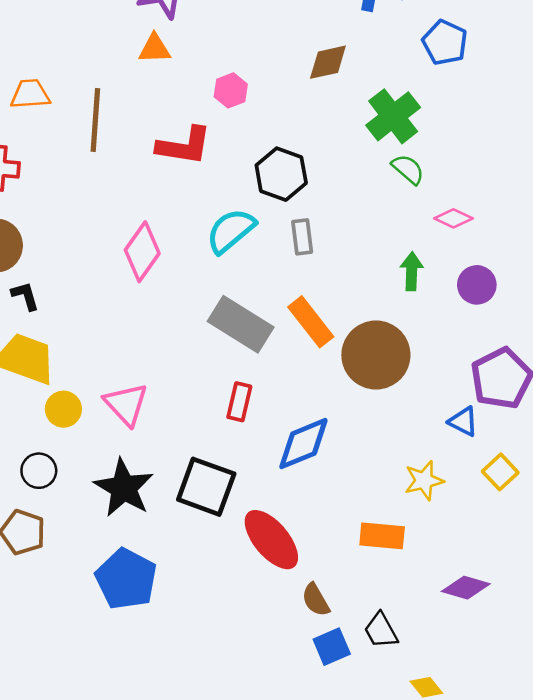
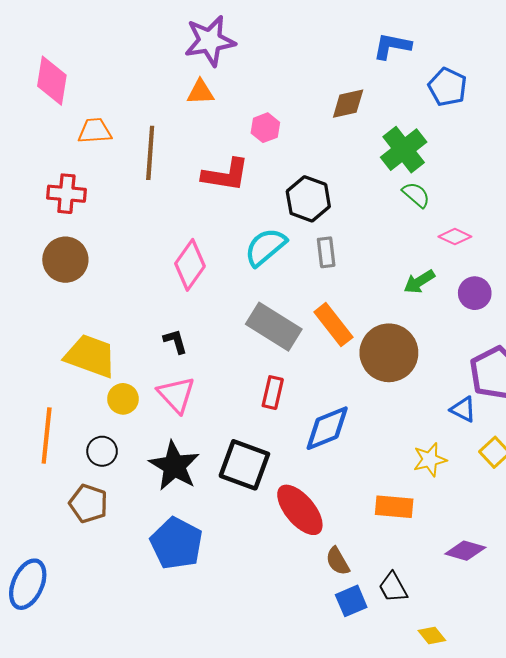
green arrow: (412, 271) -> (419, 282), turned -124
black L-shape: (25, 296) -> (175, 341), moved

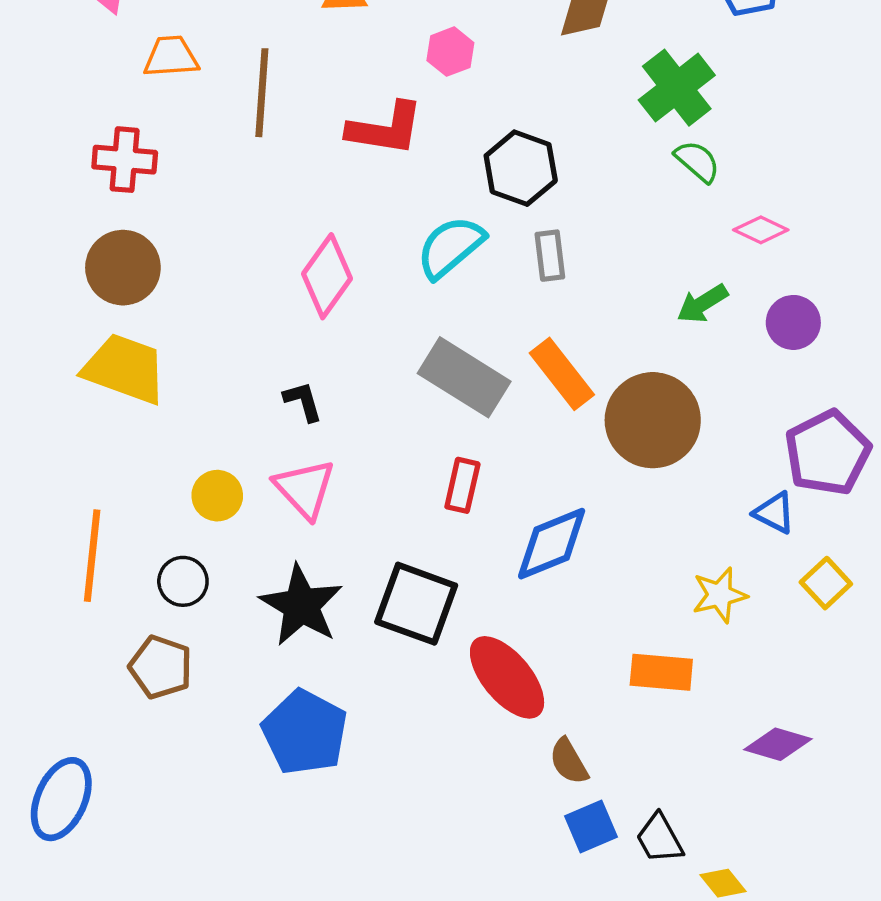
yellow trapezoid: (91, 356) -> (125, 369), moved
black trapezoid: (393, 587) -> (660, 839), moved

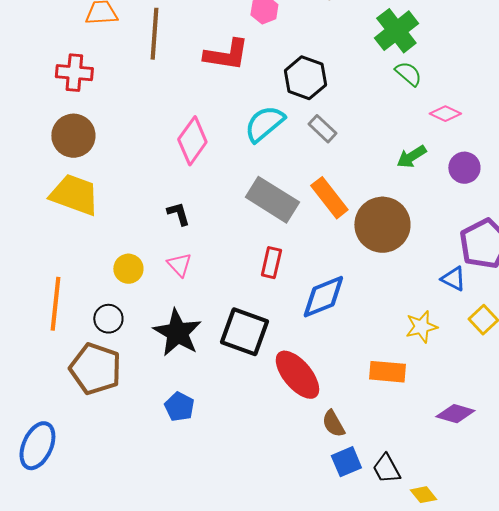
gray rectangle: (550, 256) -> (322, 129), turned -40
pink triangle: (305, 489) -> (179, 265), size x0.7
brown pentagon: (161, 667) -> (95, 369), size x1.4
blue pentagon: (305, 732) -> (179, 407), size x0.6

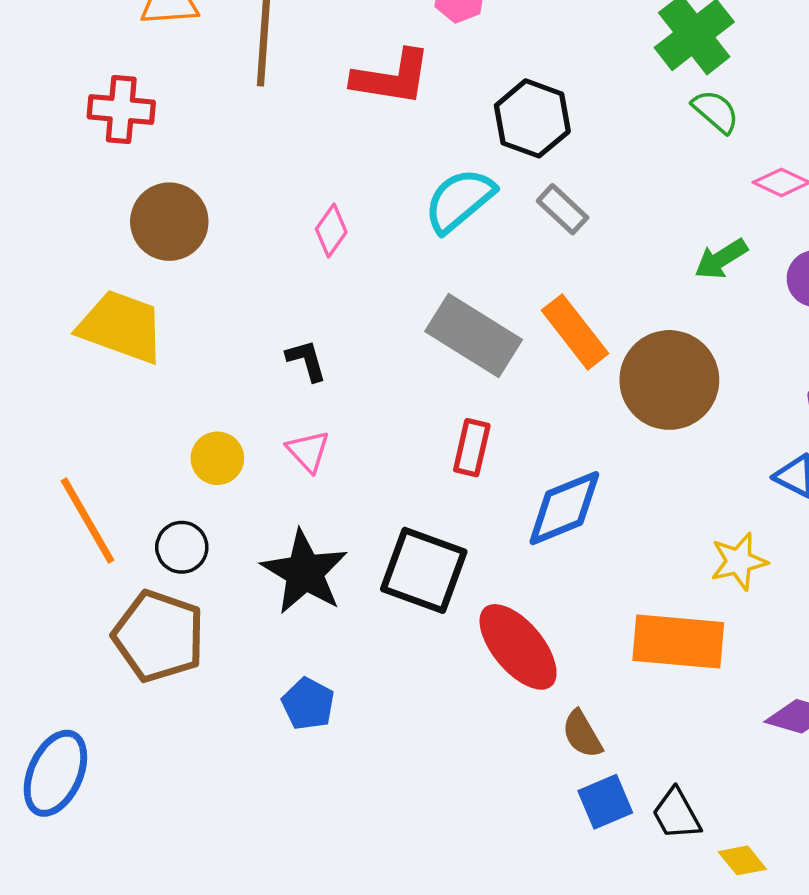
brown circle: (73, 136) -> (169, 222), moved
pink diamond: (192, 141) -> (331, 231), size x0.6
orange line: (55, 304) -> (87, 521), turned -36
orange rectangle: (387, 372) -> (678, 642), size x1.4

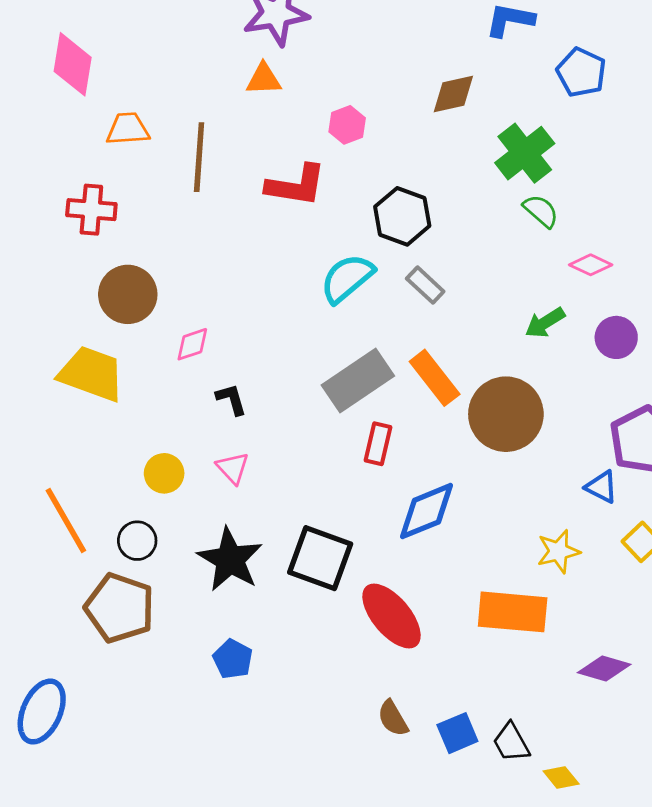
pink diamond: (331, 231) -> (192, 344), moved, turned 36
gray rectangle: (474, 336) -> (358, 381), turned -66
red rectangle: (472, 448) -> (378, 444), moved
brown semicircle: (582, 734) -> (393, 718), moved

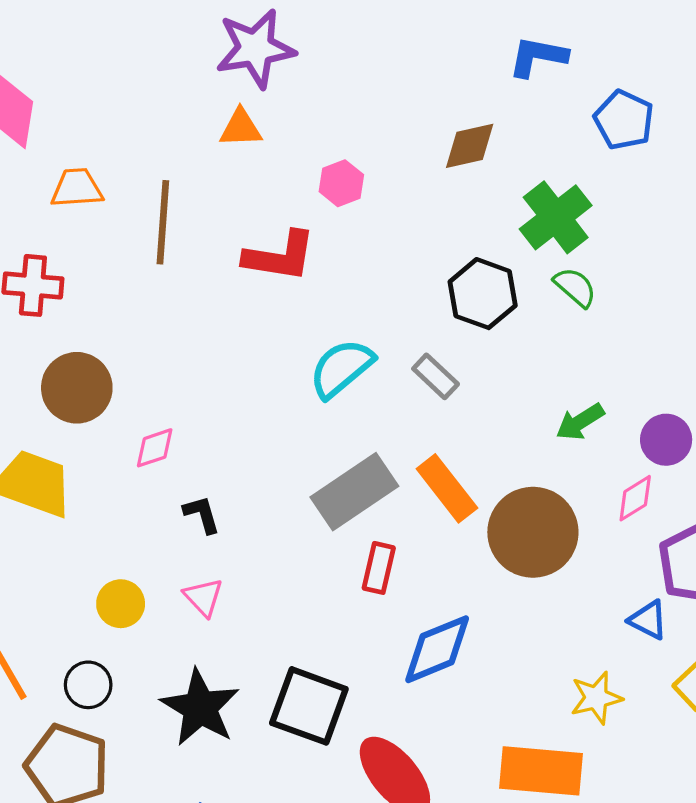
black hexagon: (402, 216) -> (483, 294), moved
pink diamond: (591, 265) -> (635, 498), moved, turned -57

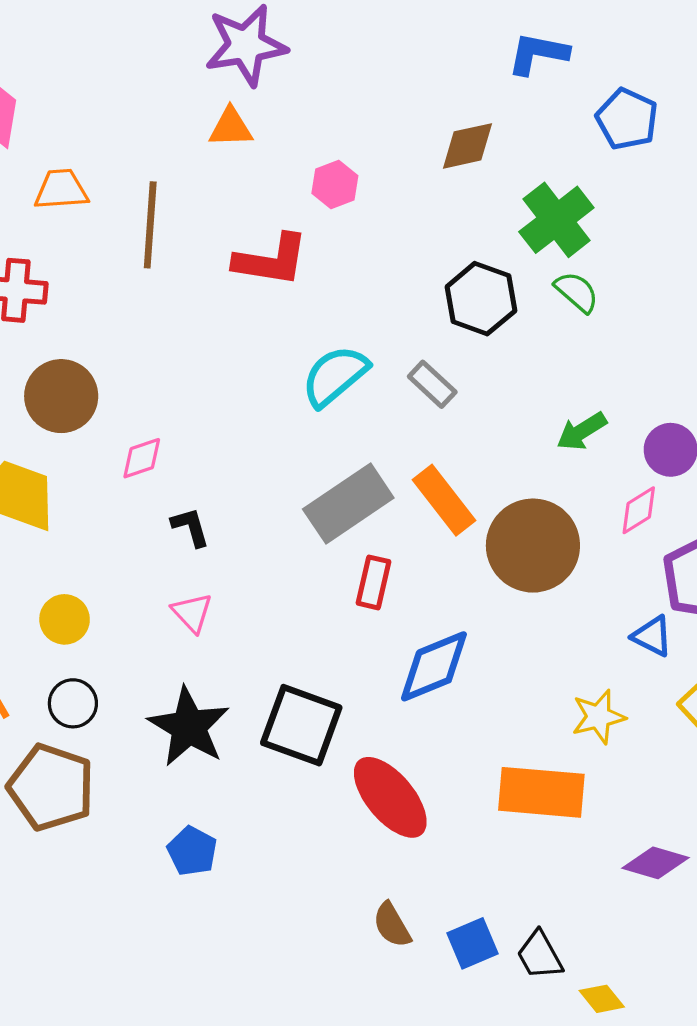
yellow circle: (121, 604) -> (65, 619), moved

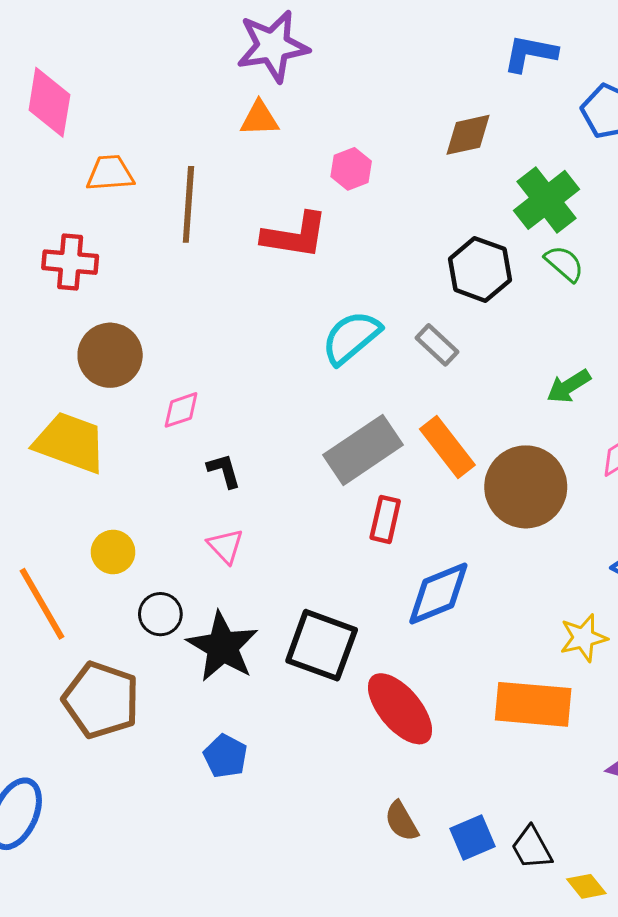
black circle: (73, 703) -> (160, 614), moved

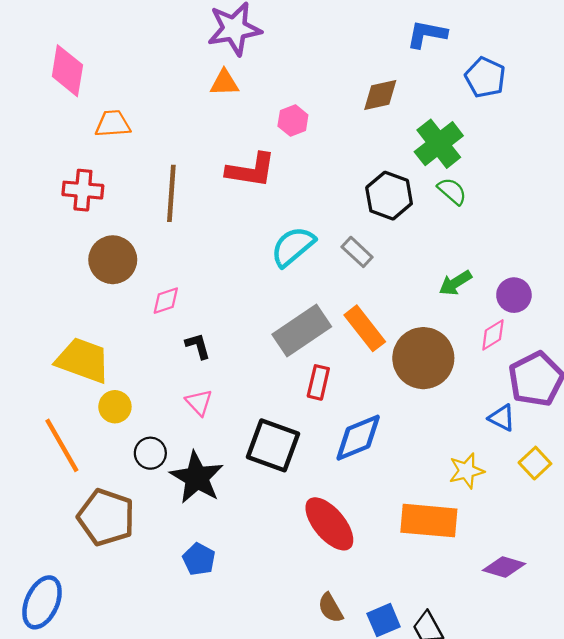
brown line: (188, 204) -> (171, 193), moved
yellow trapezoid: (70, 443) -> (83, 360), moved
black square: (322, 645) -> (273, 445), moved

